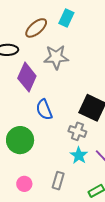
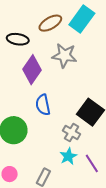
cyan rectangle: (66, 18) -> (82, 19), size x1.5

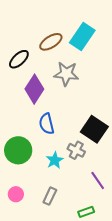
black ellipse: (18, 39) -> (19, 59), turned -50
cyan star: (68, 156) -> (55, 160), moved

